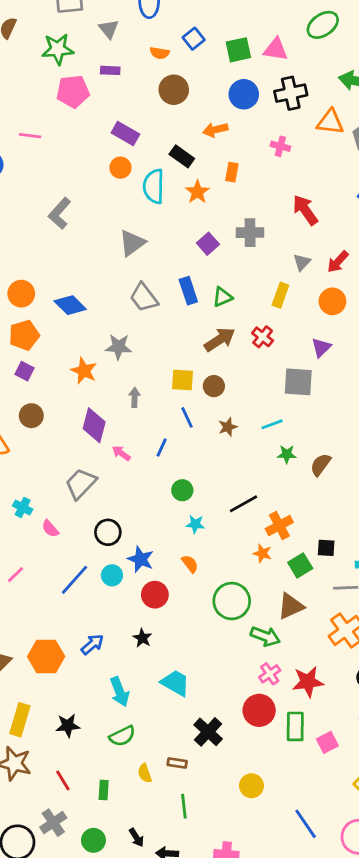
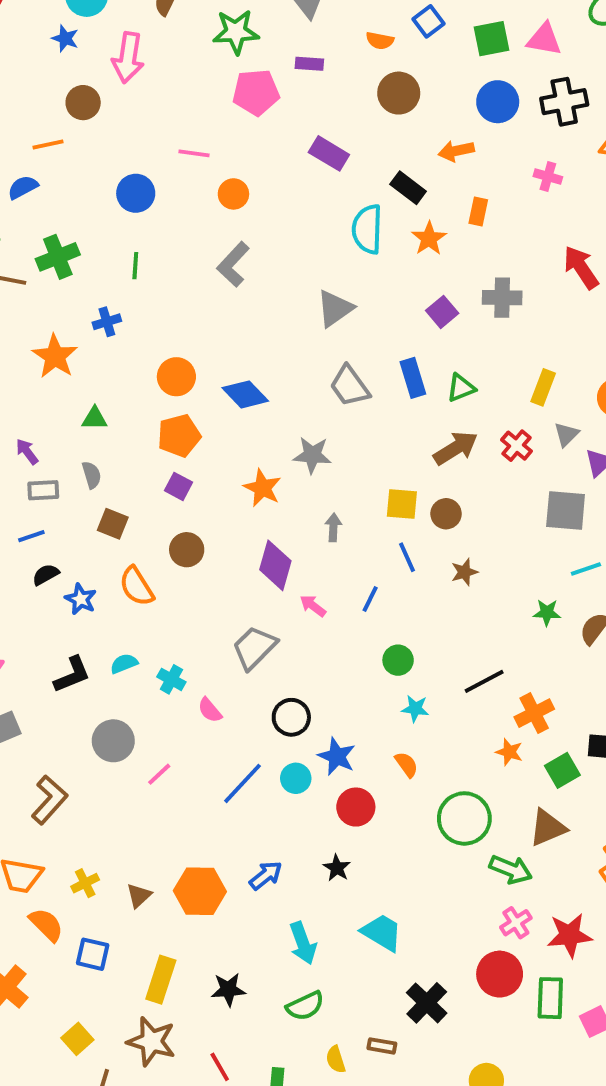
orange circle: (120, 168) -> (233, 194), moved
gray triangle: (302, 262) -> (566, 434), moved
cyan line: (272, 424) -> (586, 569), moved

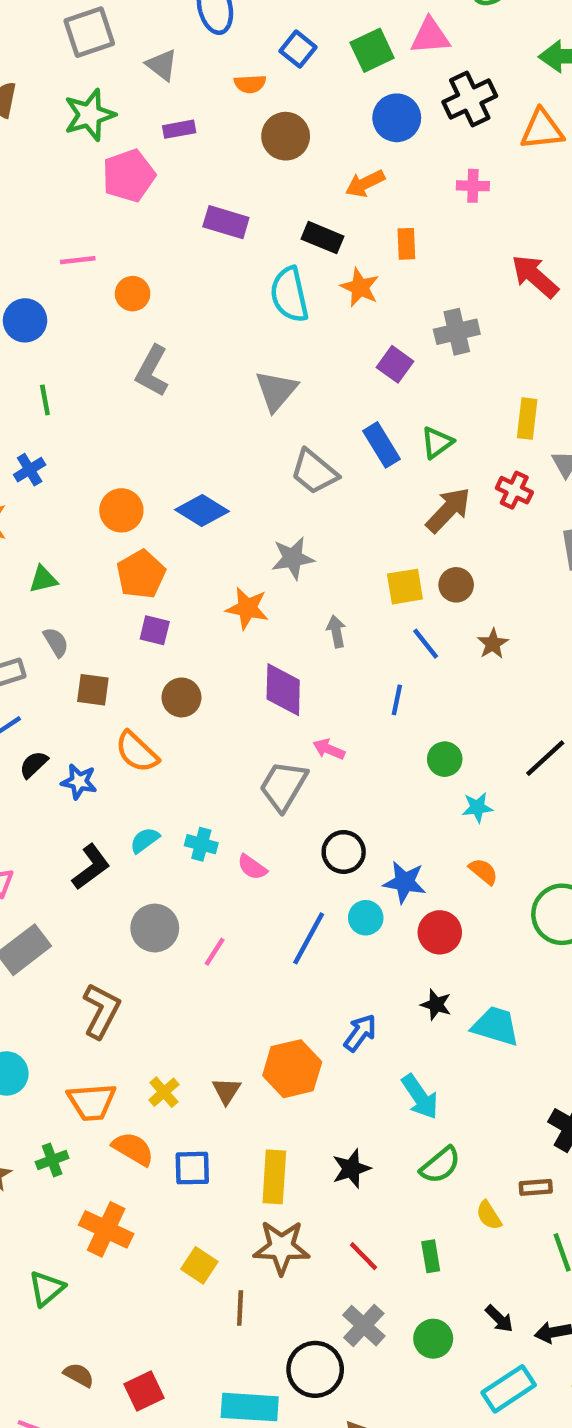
pink arrow: (313, 606) -> (329, 749), moved
cyan trapezoid: (382, 933) -> (496, 1026), moved

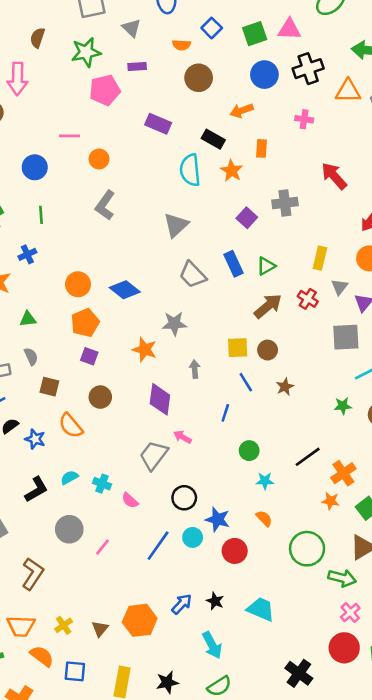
black star: (436, 1005) -> (215, 601), moved

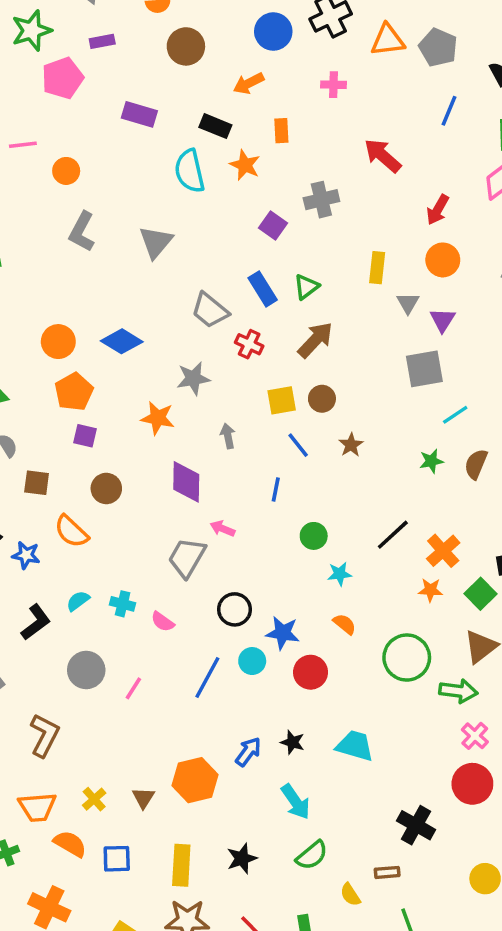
gray triangle: (176, 225) -> (156, 242), moved
red cross: (308, 299) -> (249, 344), moved

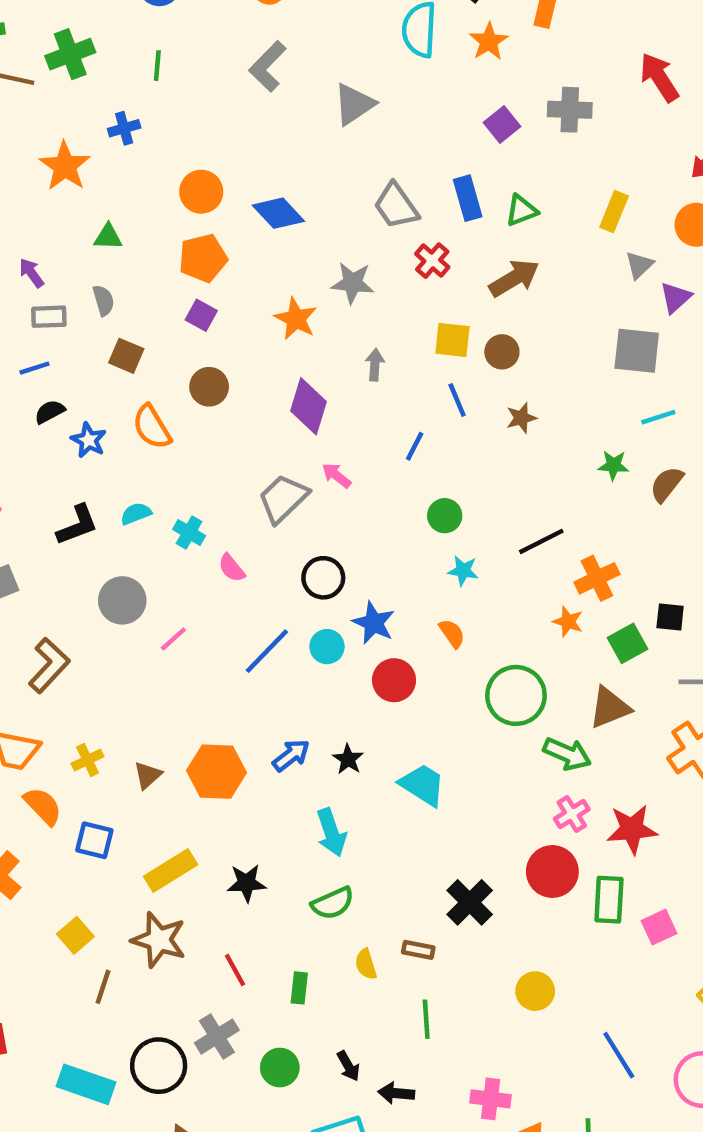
yellow rectangle: (181, 865) -> (171, 870), turned 39

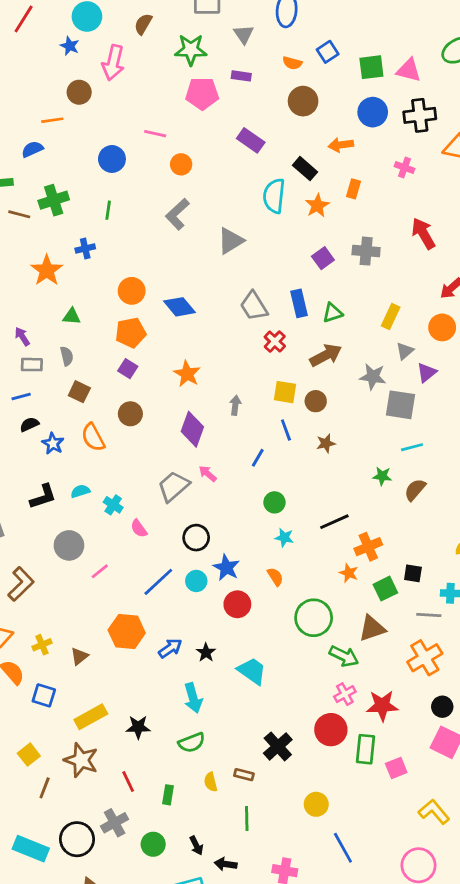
gray star: (353, 283) -> (373, 377), moved
orange hexagon: (216, 772) -> (127, 632), moved
blue line: (619, 1055) -> (343, 848), moved

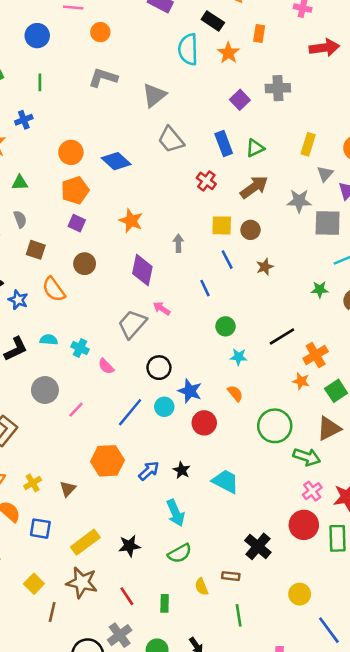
gray L-shape: (177, 214) -> (103, 78), turned 68
red arrow: (423, 234) -> (324, 48), moved, turned 120
gray trapezoid: (254, 306) -> (171, 140), moved
blue line: (258, 458) -> (205, 288), turned -48
cyan semicircle: (80, 491) -> (49, 340), turned 30

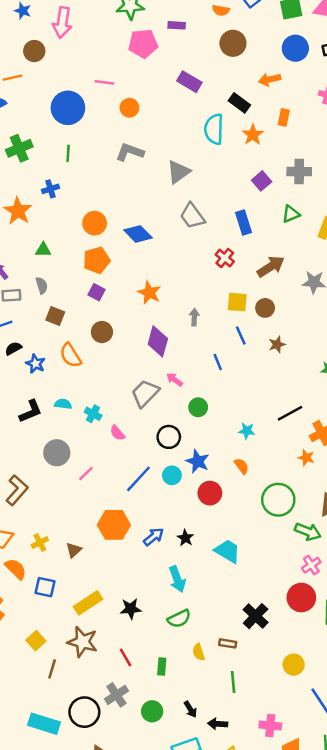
blue circle: (37, 36) -> (68, 108), size x1.4
green triangle: (255, 148) -> (291, 214), moved
green circle: (225, 326) -> (198, 407), moved

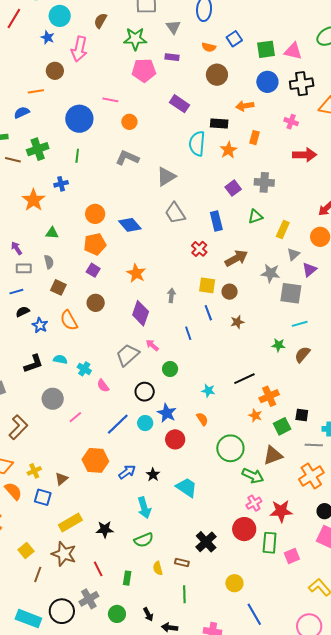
black rectangle: (239, 103) -> (219, 123), turned -36
blue square: (45, 587) -> (43, 497), moved

